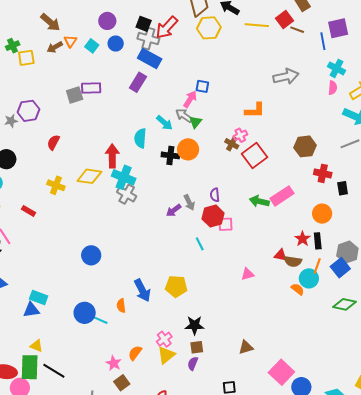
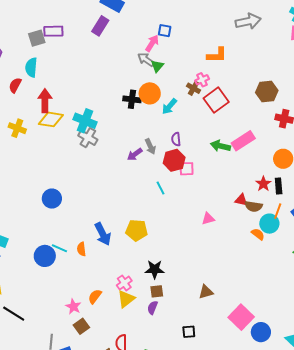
cyan arrow: (164, 123) -> (169, 106), moved, turned 90
cyan semicircle: (140, 138) -> (31, 67), moved
red arrow: (112, 156) -> (45, 101), moved
cyan line: (100, 320) -> (59, 248), moved

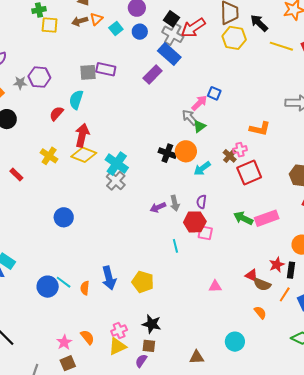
blue circle: (52, 199) -> (64, 217), moved
cyan circle: (269, 224) -> (235, 342), moved
orange semicircle: (95, 296) -> (87, 337), turned 91

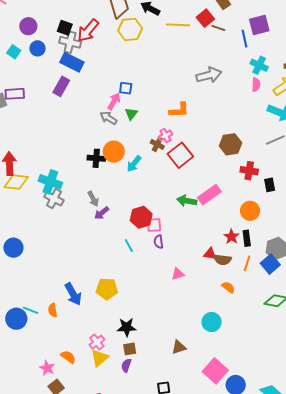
green triangle: (199, 126) -> (131, 114), moved
purple semicircle: (201, 202) -> (159, 242), moved
gray arrow: (175, 203) -> (93, 199), moved

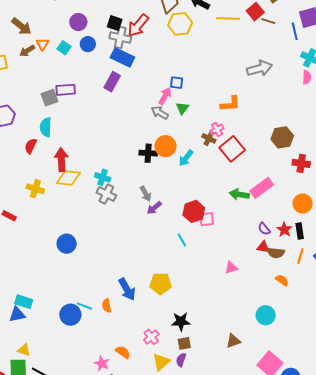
cyan cross: (50, 182) -> (103, 177), size x0.7
purple semicircle: (159, 242) -> (264, 229), moved, turned -32
yellow triangle: (99, 358) -> (161, 362), moved

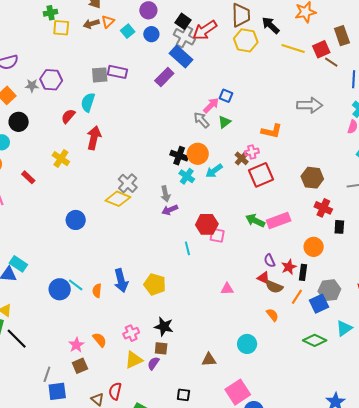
cyan cross: (103, 177) -> (187, 176), moved
yellow diamond: (68, 178) -> (118, 199), moved

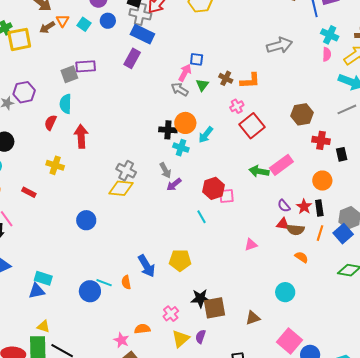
yellow square: (61, 28) -> (19, 39), size x1.4
brown cross: (242, 158) -> (226, 78), moved
orange semicircle: (100, 340) -> (142, 329), turned -42
brown square: (161, 348) -> (214, 308), moved, size x1.6

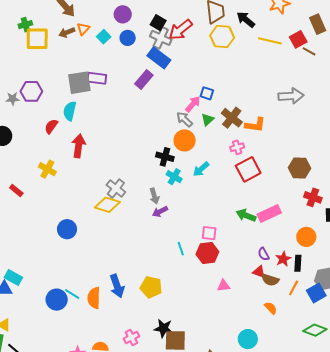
gray square: (69, 74) -> (79, 83), size x1.4
brown cross: (226, 78) -> (232, 118), size x1.5
orange circle: (185, 123) -> (185, 140), moved
red hexagon: (214, 188) -> (207, 253), moved
orange semicircle: (126, 282) -> (94, 298), size x1.5

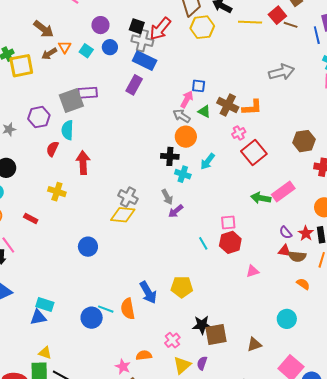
purple hexagon: (31, 91) -> (39, 117), moved
green triangle: (208, 119) -> (204, 111), turned -40

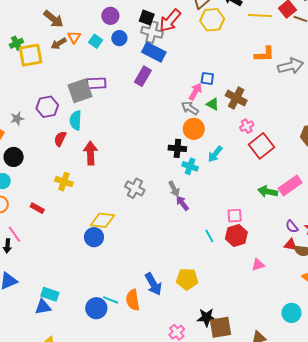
orange L-shape: (252, 107) -> (264, 54), moved
purple arrow: (176, 211) -> (182, 203), turned 91
yellow diamond: (123, 215) -> (103, 220), moved

